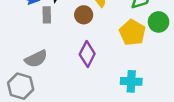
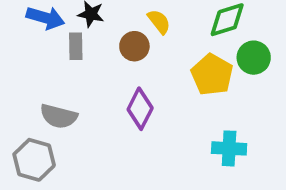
gray semicircle: (36, 59) -> (59, 116), turned 40
cyan cross: (131, 81) -> (229, 148), moved

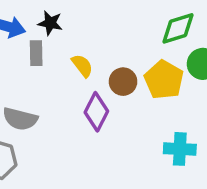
yellow semicircle: (159, 22) -> (82, 66), moved
brown circle: (134, 46) -> (123, 82), moved

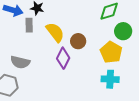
yellow semicircle: (82, 66) -> (55, 32), size x1.5
yellow pentagon: (164, 80) -> (111, 52), moved

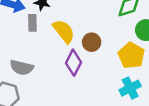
cyan cross: (110, 79) -> (130, 88), turned -30

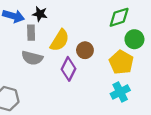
yellow semicircle: (64, 31) -> (60, 40), turned 70
gray semicircle: (22, 67) -> (32, 58), moved

